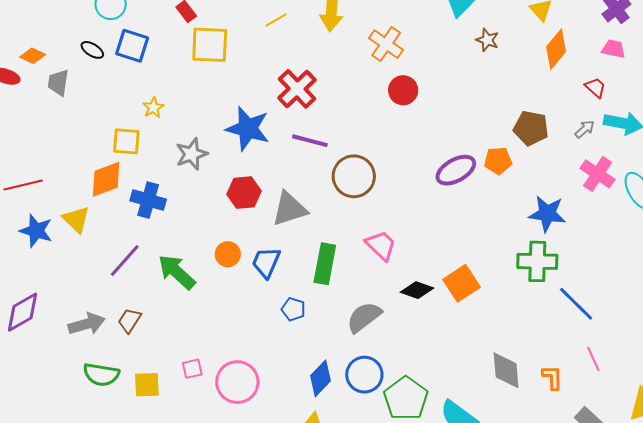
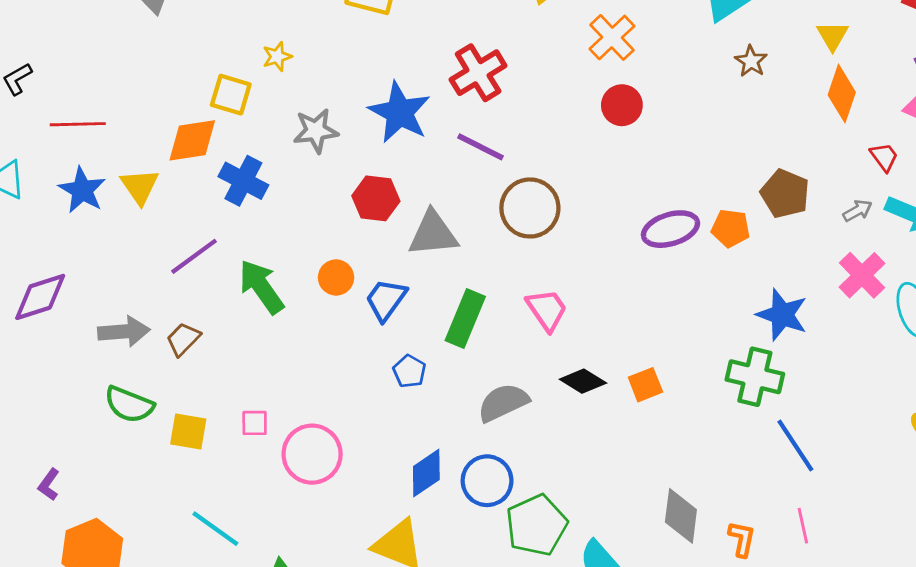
orange diamond: (556, 49) -> (842, 94), turned -33
orange square: (461, 283) -> (645, 385), size x0.7

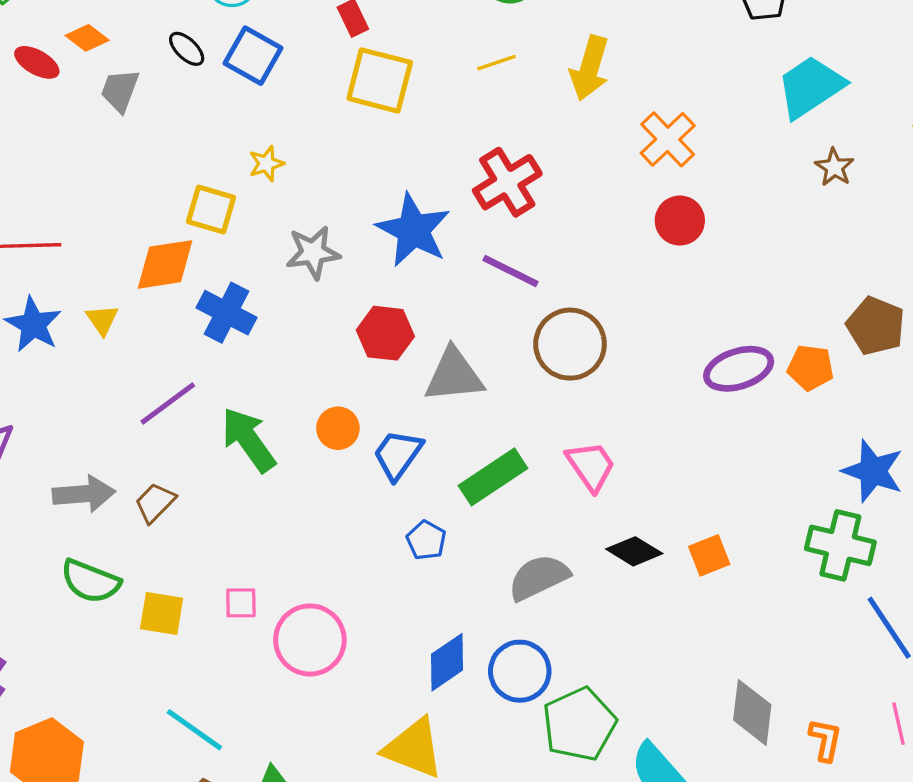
yellow triangle: (140, 186) -> (102, 320), size x0.7
green rectangle: (465, 319) -> (493, 477), turned 34

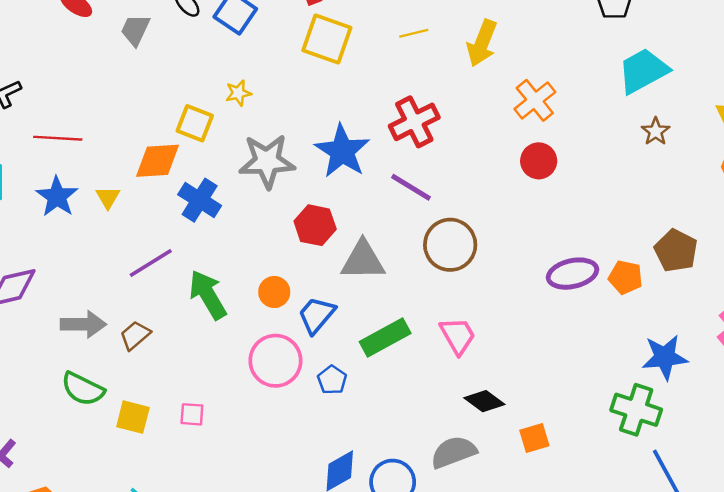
gray star: (313, 252) -> (267, 161), size x1.4
blue star: (873, 471) -> (665, 357), turned -30
orange square: (709, 555) -> (534, 438), moved
gray semicircle: (539, 577) -> (454, 452), moved
pink circle: (310, 640) -> (275, 361), moved

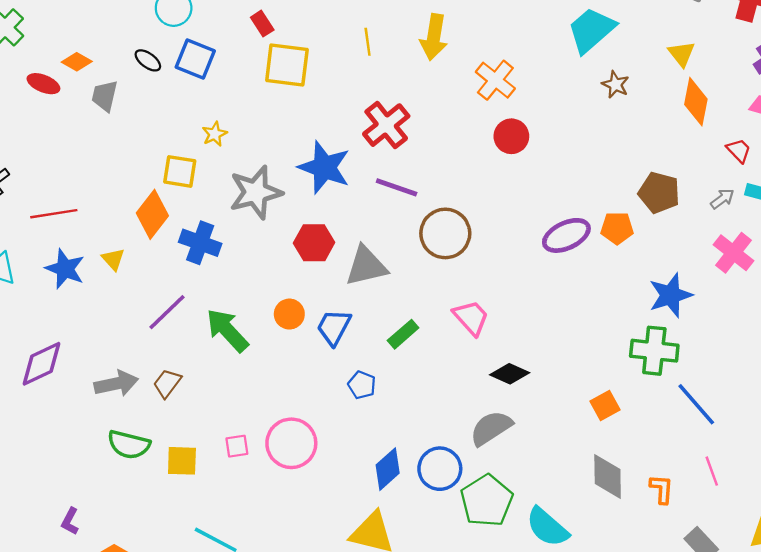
yellow line: (414, 33) -> (368, 42), turned -72
orange diamond: (157, 161) -> (152, 214), turned -36
green rectangle: (385, 338) -> (403, 334), size x0.7
pink circle: (275, 361) -> (291, 443), moved
orange square: (534, 438) -> (605, 405), moved

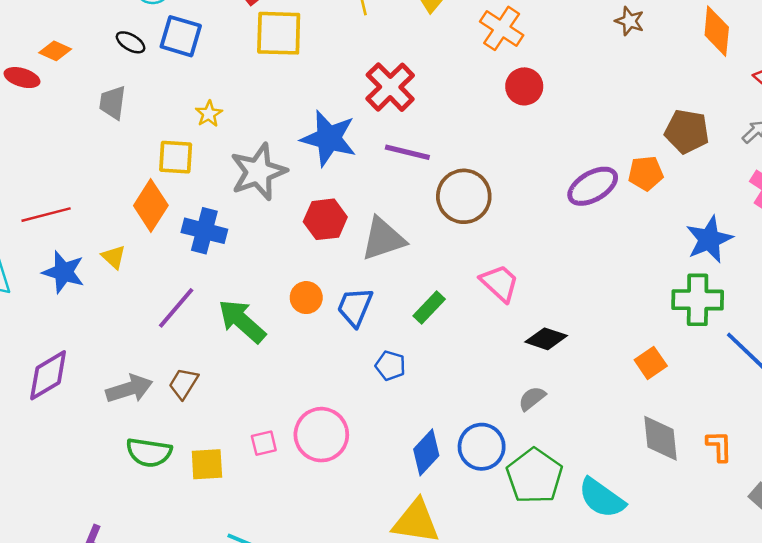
gray trapezoid: (105, 96) -> (113, 103), moved
gray semicircle: (491, 428) -> (532, 398), size x0.6

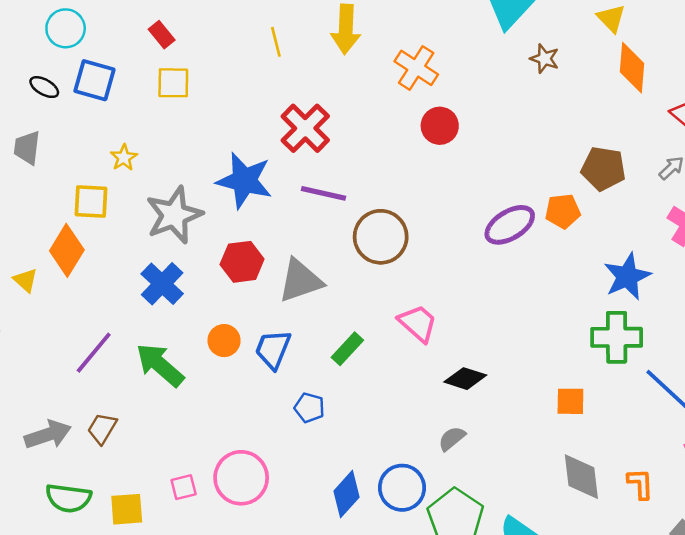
yellow square: (279, 33) -> (173, 83), moved, size x0.7
blue cross: (204, 231) -> (162, 284), moved, turned 30
yellow triangle: (114, 257) -> (25, 280), moved
orange square: (651, 363) -> (570, 401), turned 36

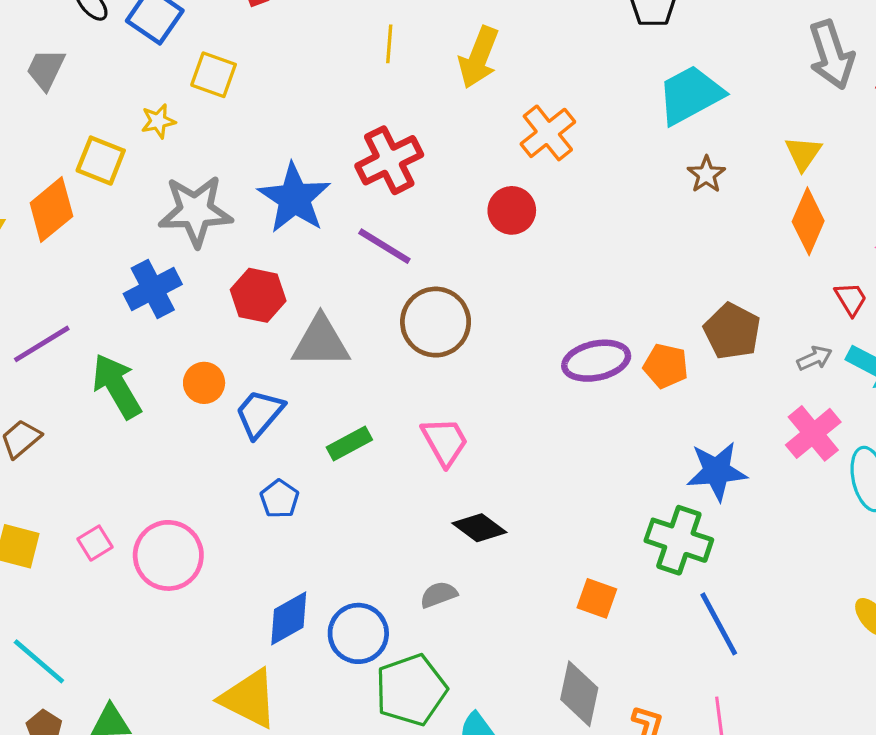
yellow square: (173, 83) -> (214, 75), moved
red circle: (440, 126) -> (512, 210), moved
pink square: (184, 487) -> (95, 543), turned -36

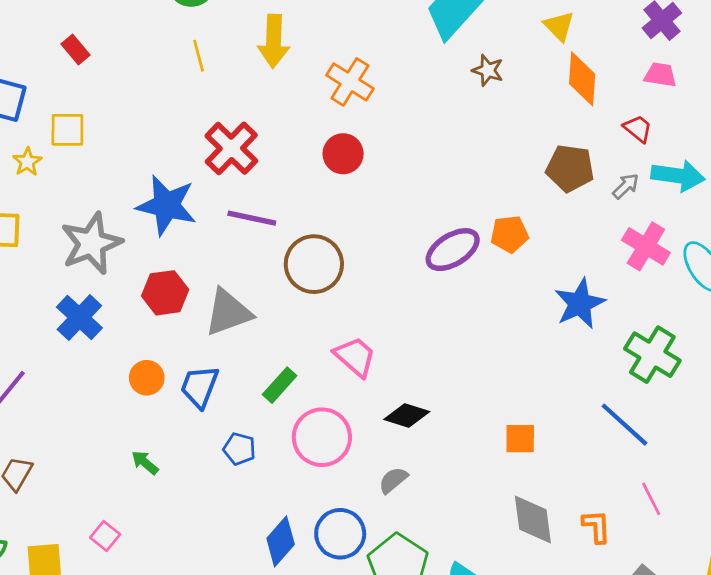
yellow star: (158, 121) -> (27, 162), moved
brown pentagon: (732, 331) -> (570, 168), moved
green arrow: (117, 386) -> (145, 463), moved, size x0.5
green cross: (679, 540) -> (652, 355), moved, turned 32
pink circle: (168, 555) -> (322, 437), moved

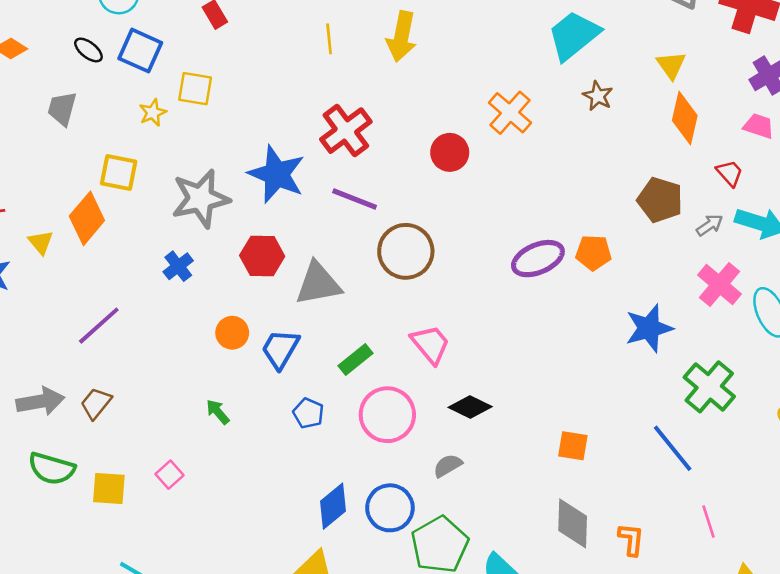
orange cross: (350, 82) -> (510, 113), moved
blue cross: (79, 317) -> (178, 266), size x0.7
pink line: (651, 499) -> (709, 522), moved

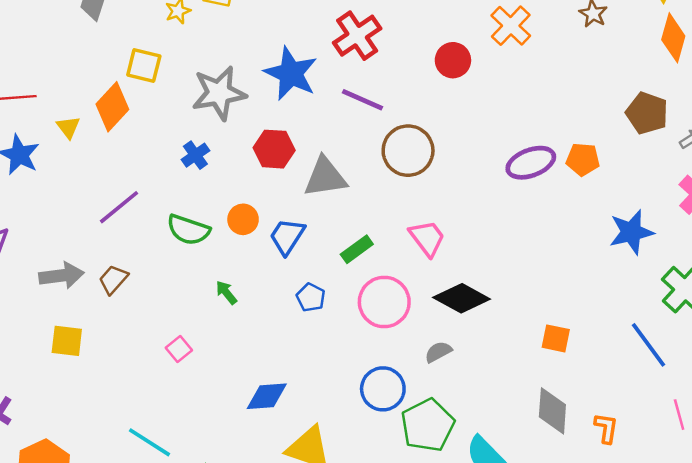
black diamond: (470, 407) -> (462, 298), size x1.4
green semicircle: (52, 469) -> (188, 230), moved
yellow square: (109, 488) -> (67, 341), moved
blue diamond: (333, 506) -> (267, 396), moved, turned 33

